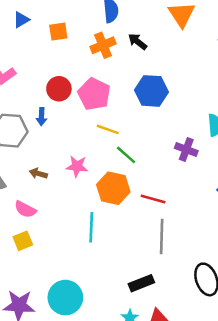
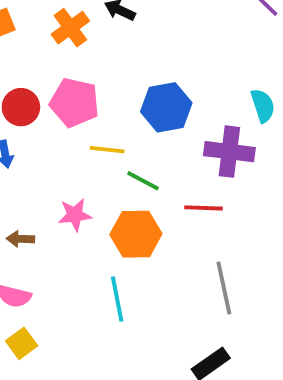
blue hexagon: (151, 91) -> (166, 107), moved
purple cross: (186, 150) -> (229, 152), size x1.4
red line: (153, 199) -> (203, 208), moved

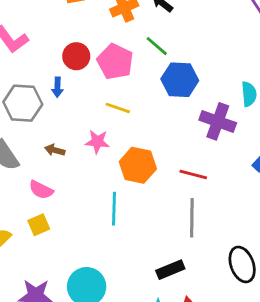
yellow line: (107, 150) -> (118, 108), moved
green line: (143, 181) -> (157, 46), moved
red line: (203, 208) -> (193, 174), moved

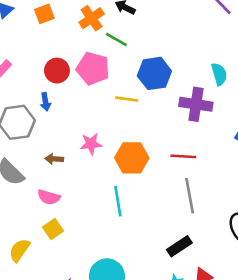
green line: (157, 46) -> (116, 40), moved
yellow line: (118, 108) -> (127, 99), moved

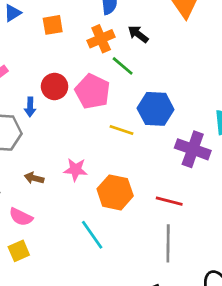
blue arrow: (45, 102) -> (30, 107), moved
cyan line: (118, 201) -> (92, 235), turned -36

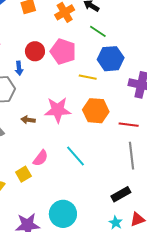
green line: (123, 66) -> (98, 31), moved
pink star: (76, 170) -> (58, 110), size x1.5
orange hexagon: (115, 192) -> (96, 111), moved
pink semicircle: (21, 217) -> (41, 158), moved, turned -72

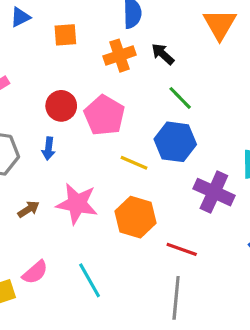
green line: (98, 31) -> (180, 98), moved
blue arrow: (19, 68) -> (49, 149), moved
brown arrow: (28, 120) -> (28, 209), turned 128

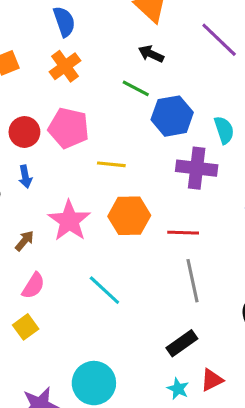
black arrow: (163, 54) -> (151, 54), moved
blue hexagon: (175, 142) -> (172, 116), moved
pink star: (77, 204) -> (69, 221), turned -30
pink semicircle: (35, 272) -> (33, 286), moved

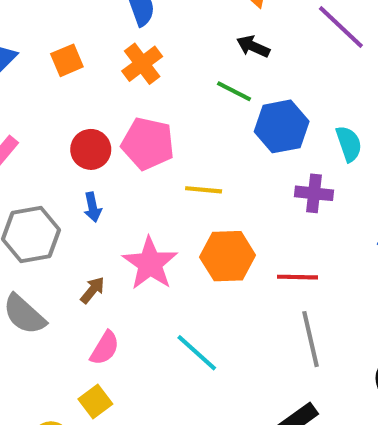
purple cross: (197, 168) -> (314, 193), size x0.7

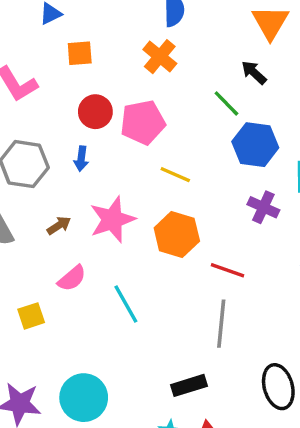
orange square: (67, 60) -> (80, 53), moved
orange cross: (142, 64) -> (160, 57), turned -32
pink pentagon: (148, 144) -> (143, 122), turned 30
pink semicircle: (105, 348) -> (72, 278), moved

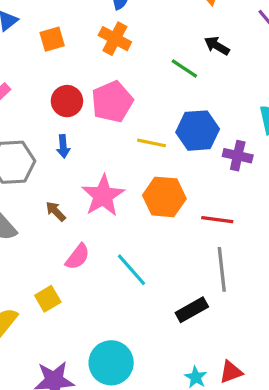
orange square: (80, 53) -> (52, 39), moved
black arrow: (254, 73) -> (217, 46), moved
blue hexagon: (255, 145) -> (198, 131), moved
brown arrow: (59, 225) -> (56, 211), turned -90
black rectangle: (189, 385) -> (192, 310), moved

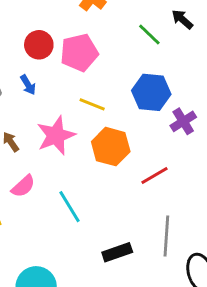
yellow line: (152, 143) -> (92, 104), moved
blue arrow: (63, 146) -> (28, 85), turned -36
purple cross: (238, 156) -> (183, 121), turned 35
red line: (217, 220) -> (155, 175), turned -48
gray line: (222, 269) -> (166, 236), moved

